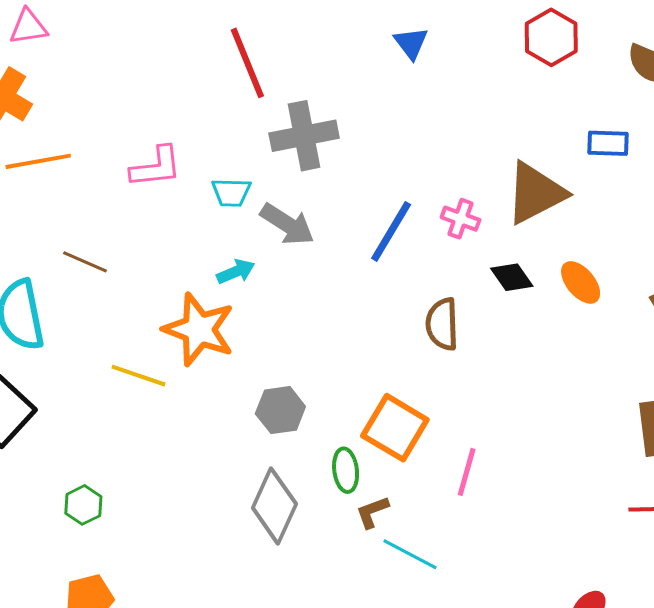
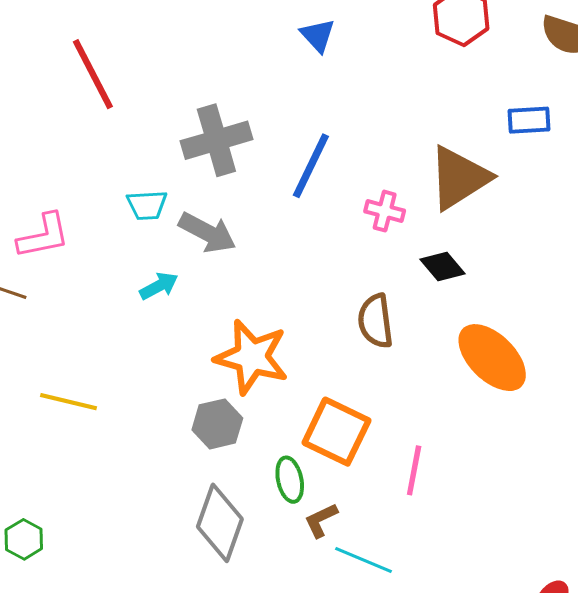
red line: (247, 63) -> (93, 74), moved
pink L-shape: (156, 167) -> (43, 236), moved
blue line: (391, 231) -> (311, 166), moved
orange ellipse: (581, 282) -> (492, 358), moved, size x1.6
orange star: (199, 329) -> (252, 357), moved

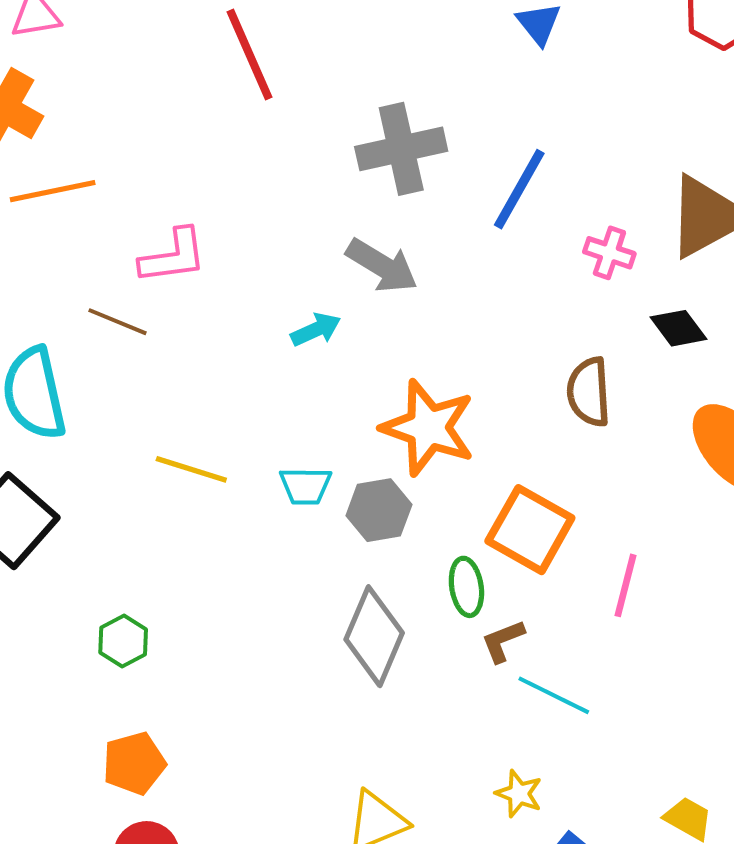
cyan trapezoid: (147, 205) -> (306, 486), moved

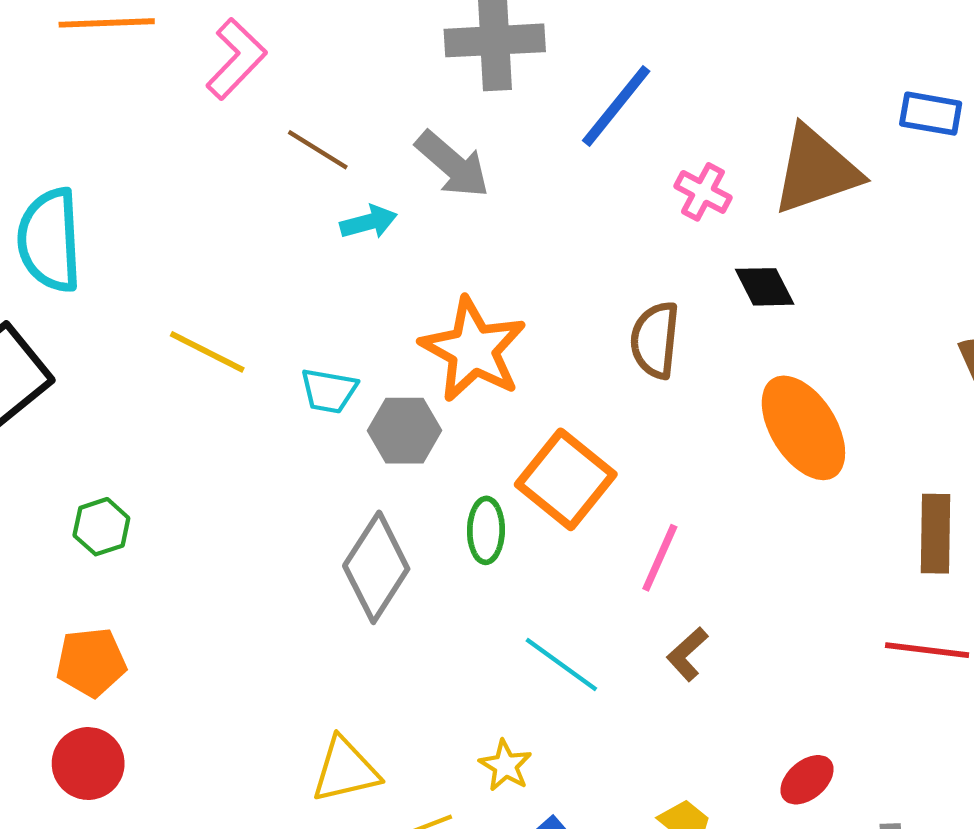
pink L-shape: (173, 256) -> (236, 59), moved, turned -48
brown line: (117, 322) -> (318, 150), moved
brown L-shape: (503, 641) -> (687, 654), moved, turned -30

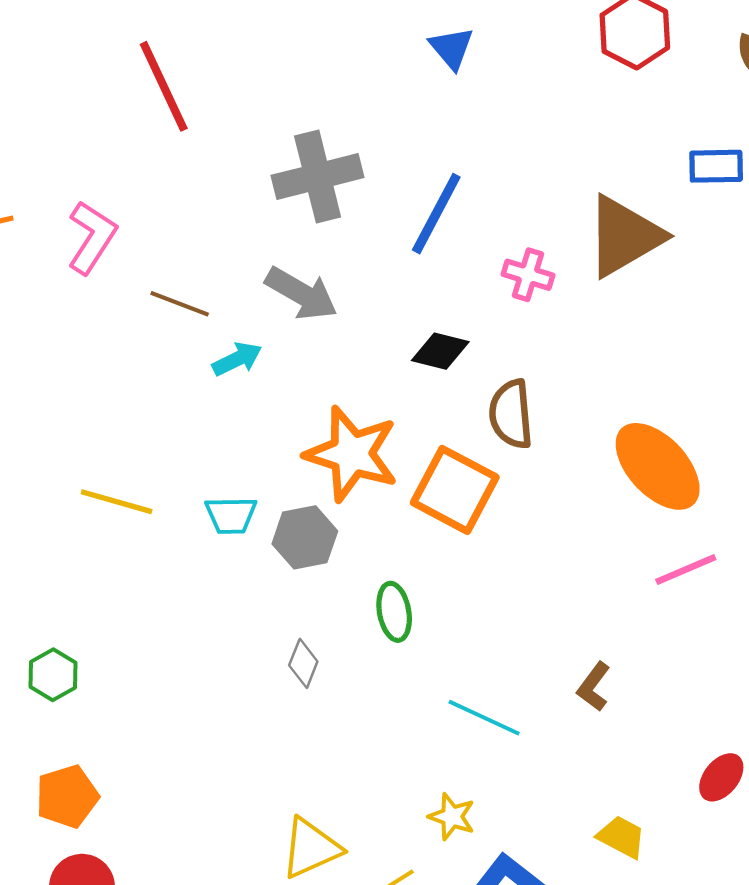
black diamond: (765, 287) -> (440, 351), moved, turned -38
orange square: (566, 479) -> (455, 490), moved
pink line: (660, 558) -> (686, 569), moved, turned 54
gray diamond: (376, 567) -> (303, 663), size x0.5

